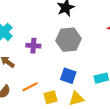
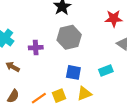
orange line: (30, 87) -> (39, 98), moved

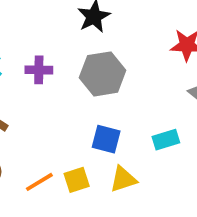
purple cross: (36, 48) -> (39, 70), moved

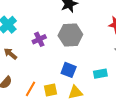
purple cross: (39, 70) -> (39, 39), moved, turned -32
orange line: (39, 182) -> (30, 89), turned -35

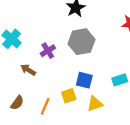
brown arrow: (10, 54) -> (28, 70), moved
yellow square: (50, 90) -> (69, 96), moved

